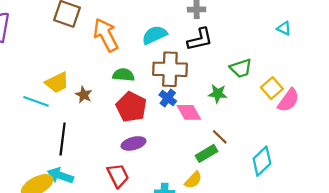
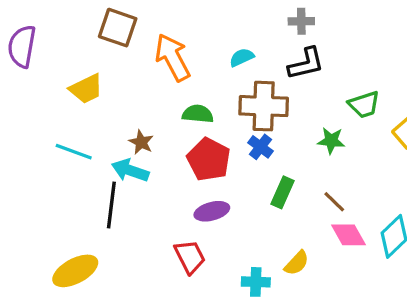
cyan semicircle: (154, 35) -> (242, 57), size x0.7
yellow trapezoid: (57, 83) -> (86, 89), moved
pink diamond: (189, 112) -> (348, 235), moved
green rectangle: (207, 153) -> (282, 192), moved, turned -35
cyan arrow: (60, 176) -> (130, 170), moved

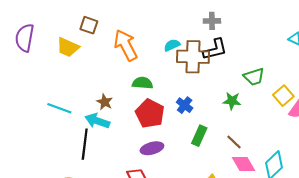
brown square: (118, 28) -> (89, 25), size x0.7
yellow trapezoid: (86, 89) -> (68, 47), moved, turned 50
brown cross: (264, 106) -> (193, 57), moved

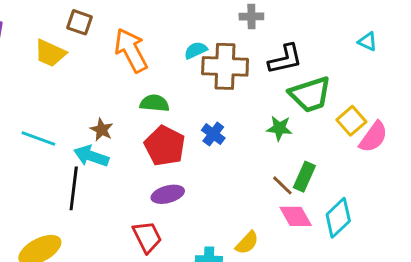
black L-shape: (215, 49) -> (285, 59), moved
green trapezoid: (254, 77) -> (310, 94), size x1.4
green rectangle: (199, 136) -> (304, 177), moved

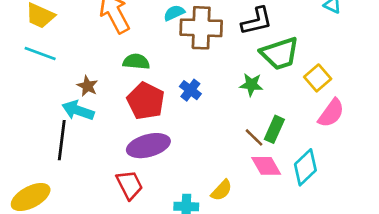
pink semicircle: (373, 137) -> (331, 113), moved
cyan line: (38, 138) -> (40, 54), moved
purple ellipse: (168, 194) -> (148, 146), size x1.4

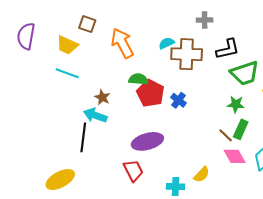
green star: (251, 85) -> (236, 104), moved
red pentagon: (146, 101) -> (150, 93), moved

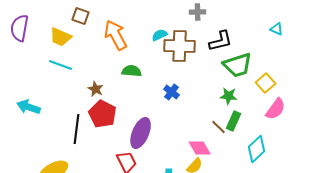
red pentagon: (150, 93) -> (103, 114), moved
cyan arrow: (95, 115) -> (29, 107), moved
purple ellipse: (147, 141) -> (141, 133), turned -52
pink diamond: (235, 156) -> (200, 148), moved

